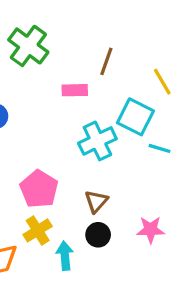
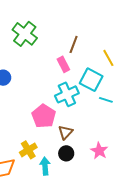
pink rectangle: (75, 90) -> (63, 64), moved, turned 63
pink pentagon: (39, 189) -> (44, 116), moved
pink star: (151, 230) -> (99, 151), turned 30

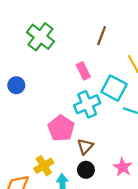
brown line: (74, 44) -> (102, 36), moved

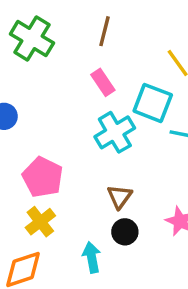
brown line: (102, 36) -> (104, 31), moved
pink pentagon: (61, 128) -> (43, 177), moved
yellow cross: (44, 166) -> (40, 222), moved

